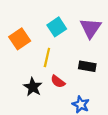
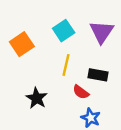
yellow line: (47, 57) -> (66, 65), moved
red semicircle: (58, 82) -> (81, 92), moved

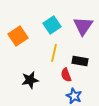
red semicircle: (81, 92) -> (66, 75), turned 32
black star: (37, 98) -> (30, 80), turned 30

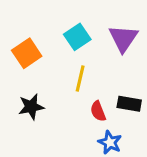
black rectangle: (80, 61) -> (129, 104), moved
black star: (30, 80) -> (31, 107), moved

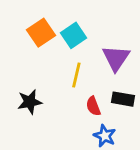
purple triangle: (123, 38) -> (116, 58), moved
orange square: (27, 53) -> (41, 33), moved

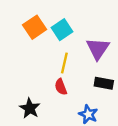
black star: (30, 102) -> (30, 108), moved, turned -30
red semicircle: (93, 106) -> (61, 87), moved

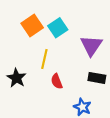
yellow line: (64, 63) -> (44, 59), moved
black star: (30, 108) -> (16, 78), moved

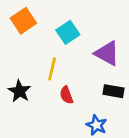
orange square: (32, 25) -> (23, 21), moved
purple triangle: (91, 46) -> (107, 53), turned -35

